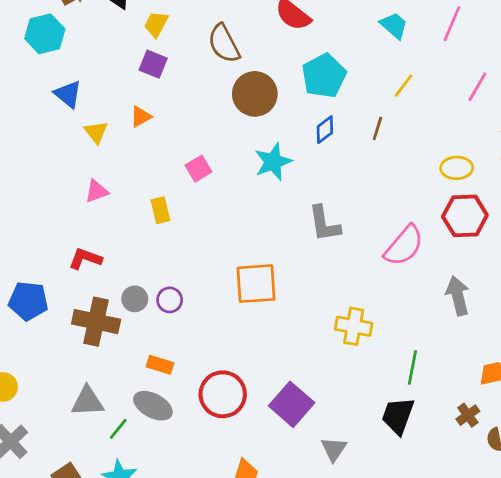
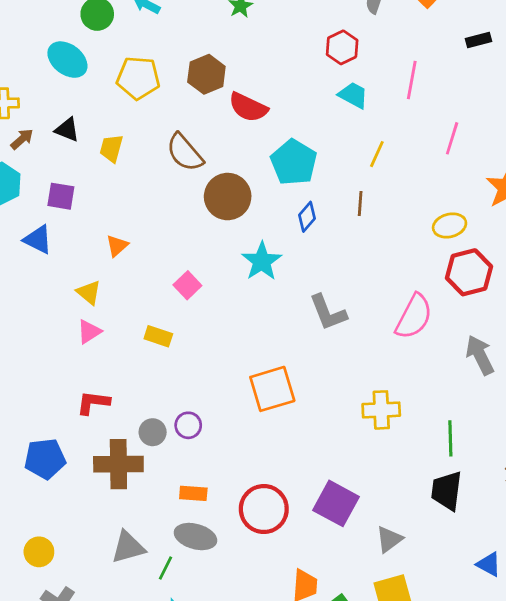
purple square: (153, 64) -> (61, 196), moved
yellow triangle: (96, 132) -> (89, 292), moved
yellow rectangle: (160, 210) -> (158, 336), turned -45
gray triangle: (334, 449) -> (389, 539), turned 32

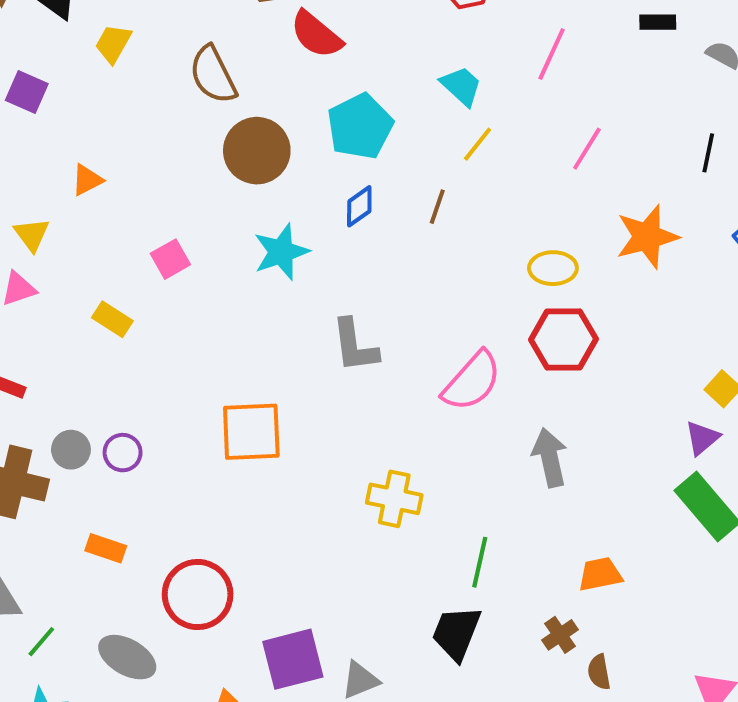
cyan trapezoid: (353, 95) -> (461, 86), moved
purple square: (336, 503) -> (293, 659), moved, turned 33
gray ellipse: (195, 537) -> (127, 657), moved

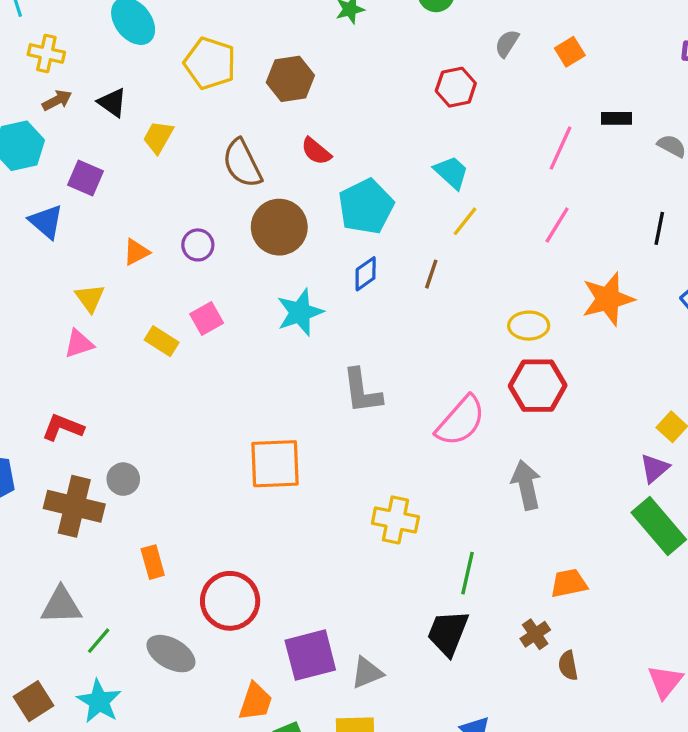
red semicircle: (316, 35) -> (316, 151), moved, size x0.7
pink line: (552, 54) -> (560, 148), moved
yellow rectangle: (112, 319) -> (162, 341), moved
purple circle: (123, 453) -> (198, 245), moved
orange rectangle: (106, 548) -> (153, 562), turned 56

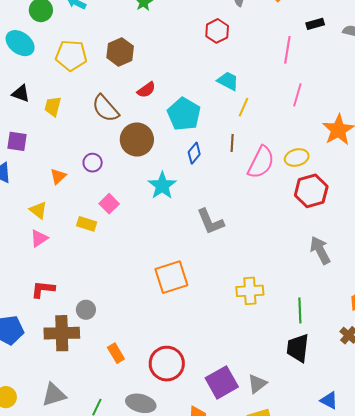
red semicircle: (316, 151) -> (146, 90), turned -60
pink semicircle: (461, 421) -> (261, 162), moved
gray triangle: (61, 605) -> (54, 395), moved

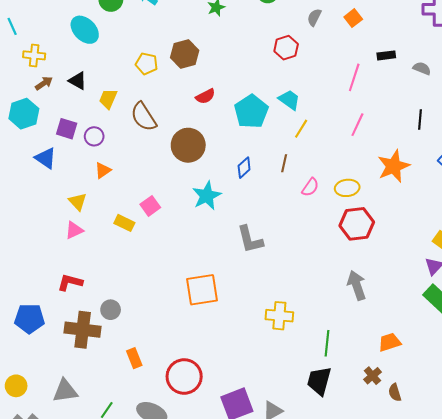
yellow pentagon: (71, 55) -> (147, 64), moved, size x0.7
brown semicircle: (105, 108) -> (144, 117), moved
cyan pentagon: (184, 114) -> (251, 111), moved
pink semicircle: (261, 162) -> (310, 187), size x0.6
purple circle: (93, 163) -> (94, 136), moved

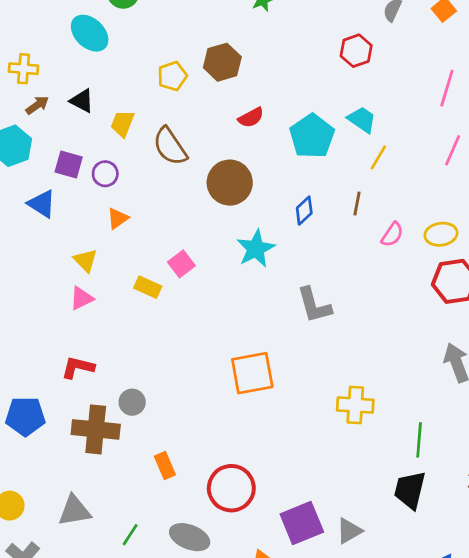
yellow pentagon: (147, 64) -> (172, 76), turned -30

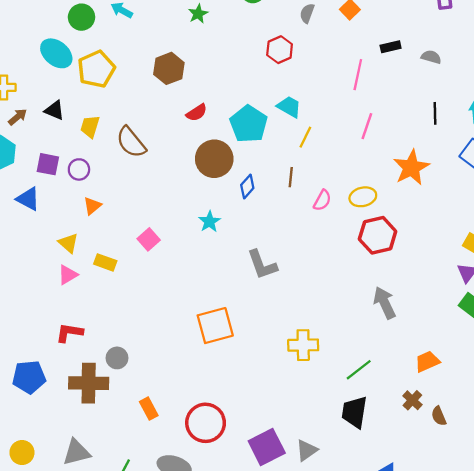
yellow pentagon: (172, 76) -> (96, 69), moved, size x1.5
brown circle: (230, 183) -> (214, 159), moved
cyan star: (256, 249) -> (210, 222), size x0.7
yellow rectangle: (148, 287) -> (105, 262), moved
green line: (419, 440) -> (359, 370), turned 52

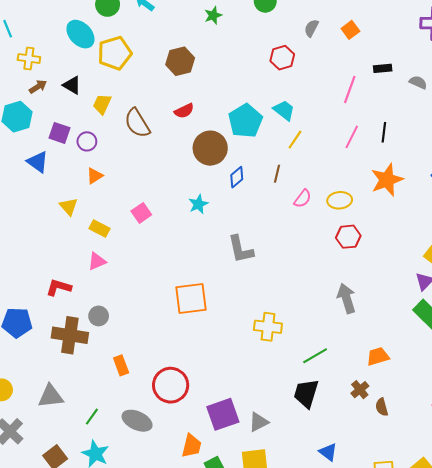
red semicircle: (197, 113) -> (184, 111), moved
black line: (435, 113) -> (384, 132), moved
red hexagon: (378, 235) -> (348, 237), size x0.7
pink triangle: (68, 275) -> (97, 261), moved

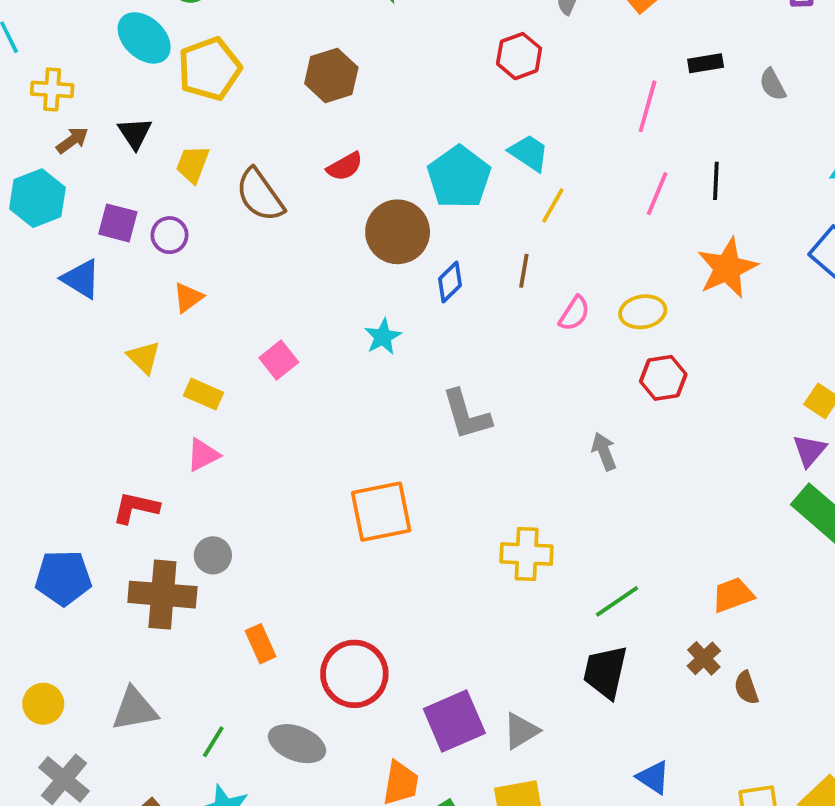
gray semicircle: (418, 82) -> (773, 85), turned -138
black triangle: (72, 85) -> (135, 133), turned 30
gray arrow: (346, 298) -> (604, 451), moved, size x0.7

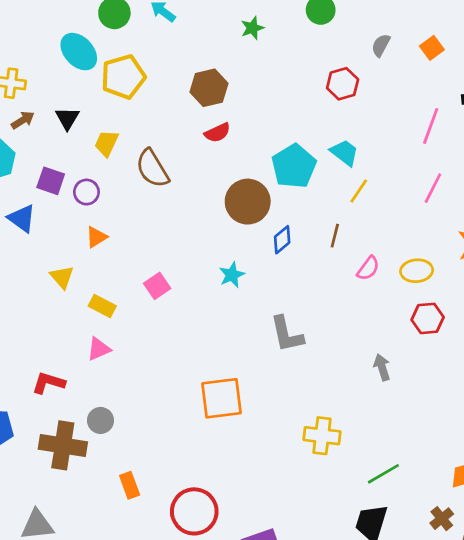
red semicircle: (345, 166) -> (217, 133), moved

